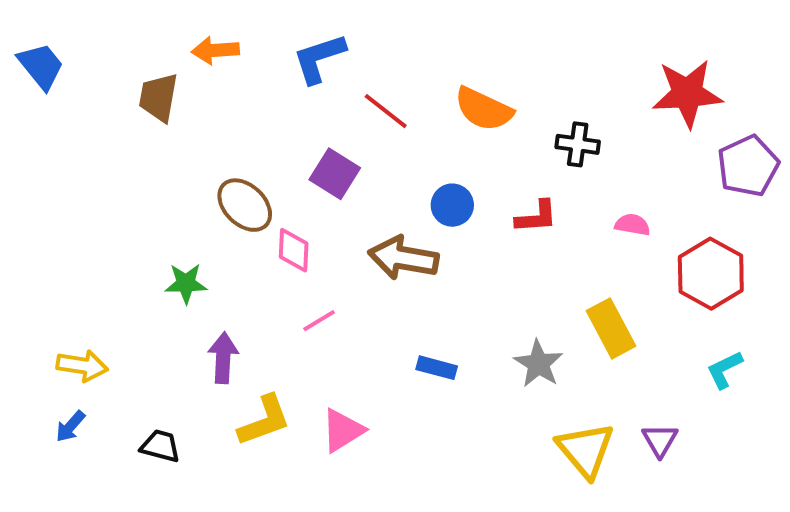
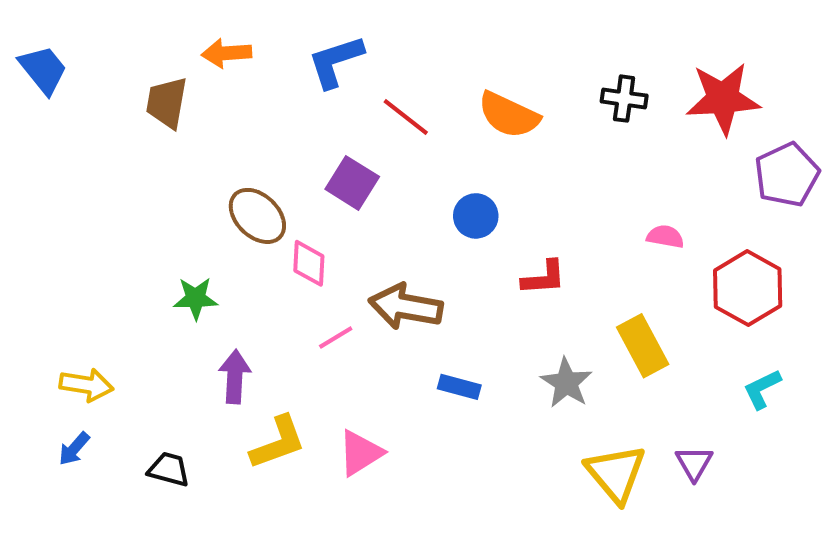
black cross: (578, 144) -> (624, 99), moved
red L-shape: (537, 217) -> (544, 278), moved
brown arrow: (403, 258) -> (406, 307), moved

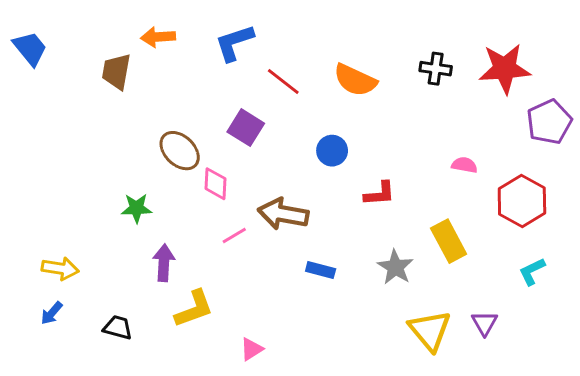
pink triangle: (360, 453) -> (252, 349), moved, size x0.7

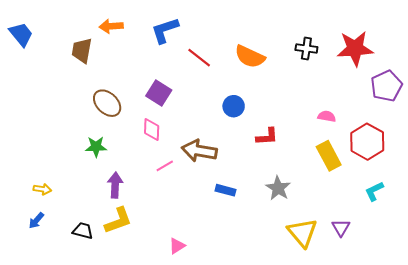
purple square: (246, 128) -> (159, 93), moved
brown ellipse: (180, 151) -> (107, 103), moved
yellow rectangle: (449, 241) -> (329, 156), moved
yellow arrow: (60, 269) -> (42, 189), size x0.7
yellow L-shape: (194, 309) -> (118, 221), moved

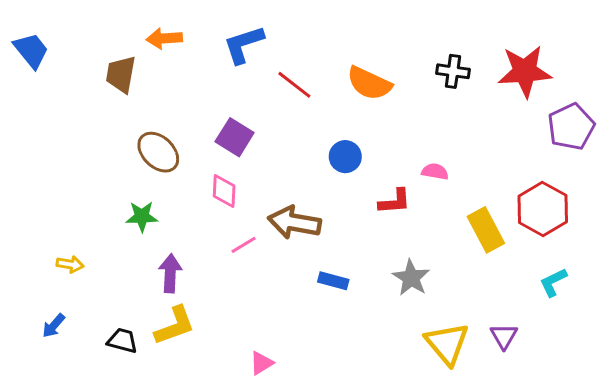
pink semicircle: (327, 116) -> (435, 172), moved
yellow arrow: (42, 189) -> (70, 264), moved

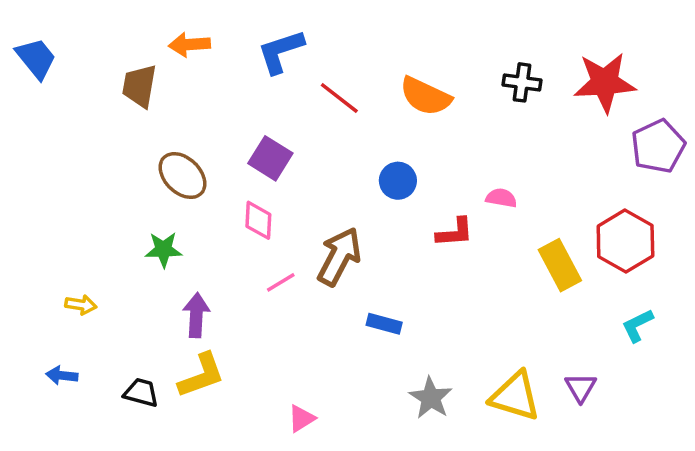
brown arrow: (294, 222) -> (339, 257), turned 108
gray star: (411, 278) -> (431, 398), moved
blue arrow: (54, 326) -> (62, 375), turned 55
yellow triangle: (447, 344) -> (515, 396), turned -33

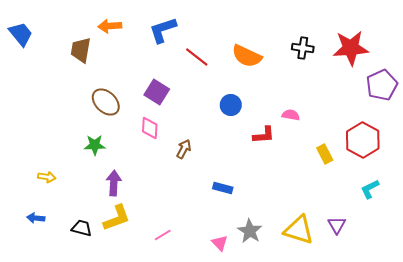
brown arrow: (339, 257) -> (184, 149), moved, size x0.6
yellow rectangle: (560, 265) -> (325, 154), size x0.7
pink line: (281, 282) -> (163, 235), moved
pink triangle: (301, 419) -> (220, 243), moved, turned -42

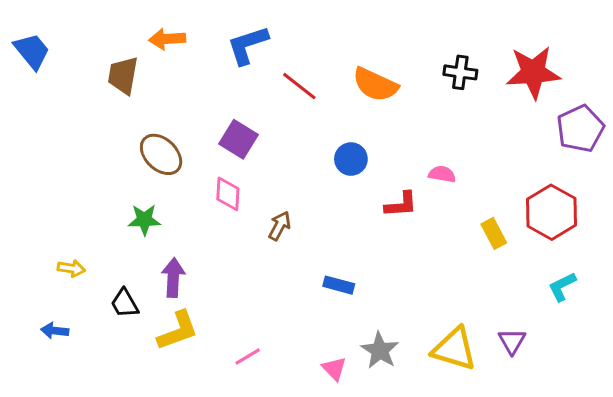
black trapezoid: (82, 228) -> (125, 303), moved, turned -135

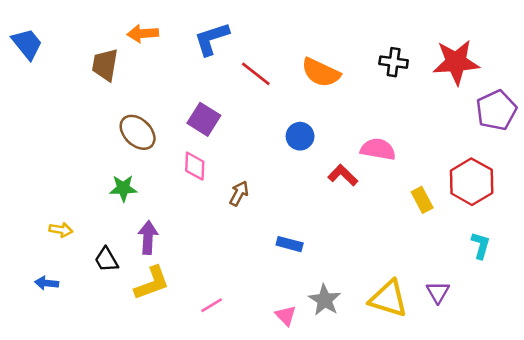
pink semicircle: (442, 174) -> (378, 149), size x1.5
red L-shape: (401, 205) -> (343, 175), turned -132
cyan L-shape: (562, 287) -> (481, 245), turned 132

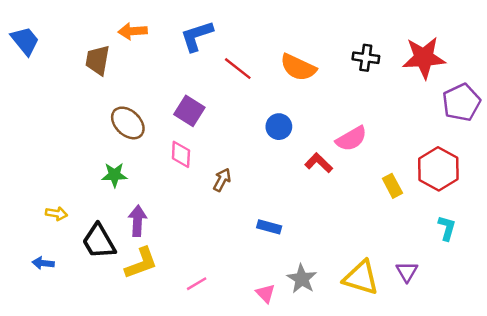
pink semicircle: (378, 149) -> (351, 139), turned 140
black trapezoid: (106, 260) -> (99, 241), size x1.5

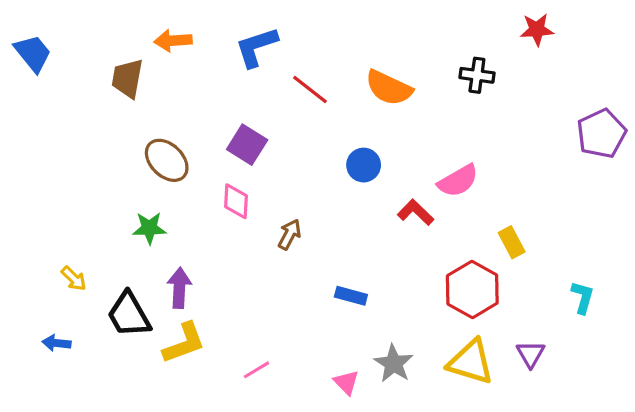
red star: (424, 58) -> (537, 30), moved, size x0.6
red hexagon: (438, 169) -> (472, 289), moved
yellow arrow: (56, 214) -> (74, 278), turned 35

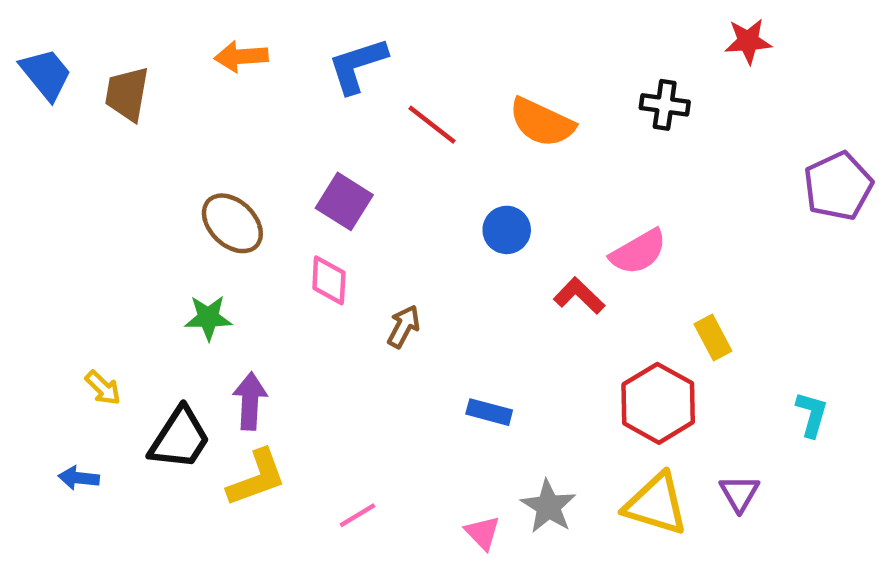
brown trapezoid: (127, 78) -> (127, 94), moved
black trapezoid: (129, 315) -> (180, 438), turned -117

